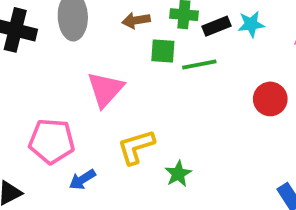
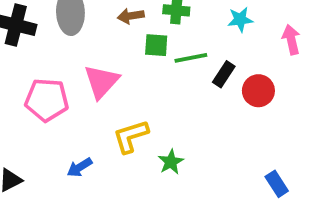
black rectangle: (217, 26) -> (224, 74), moved, turned -35
pink pentagon: (52, 141) -> (47, 100), moved

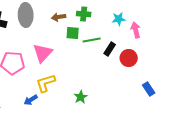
pink arrow: (291, 40) -> (136, 30), moved
yellow L-shape: (131, 136) -> (46, 83), moved
blue rectangle: (277, 184) -> (149, 89), moved

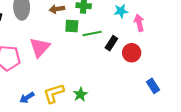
yellow L-shape: (46, 83) -> (54, 93), moved

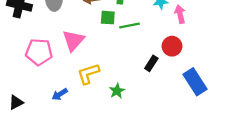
black rectangle: (111, 43) -> (151, 63), moved
blue rectangle: (153, 86) -> (195, 82), size x1.6
yellow L-shape: (54, 93) -> (88, 74), moved

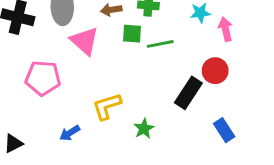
pink triangle: (73, 40) -> (85, 41), moved, turned -30
black rectangle: (151, 63) -> (188, 93), size x1.5
blue rectangle: (195, 82) -> (224, 130), moved, size x0.7

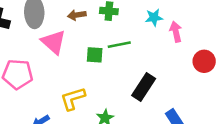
green square: (132, 34) -> (95, 55), moved
red circle: (215, 71) -> (204, 61), moved

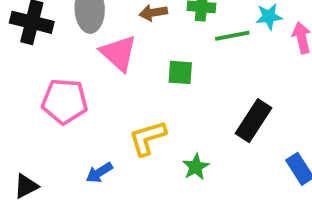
green line: (119, 45) -> (232, 36), moved

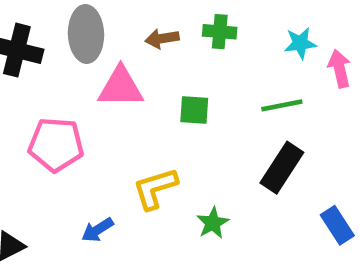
green line: (232, 36) -> (282, 105), moved
pink triangle: (119, 53) -> (121, 87), turned -42

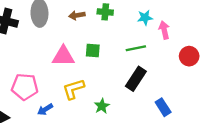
pink triangle: (121, 87) -> (63, 56), moved
pink pentagon: (56, 145) -> (25, 87), moved

